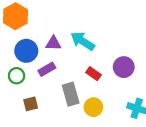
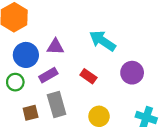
cyan arrow: (83, 41) -> (103, 41), moved
red rectangle: (93, 74) -> (88, 76), moved
gray rectangle: (71, 94) -> (57, 105), moved

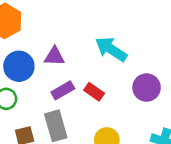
purple rectangle: (48, 75) -> (63, 90), moved

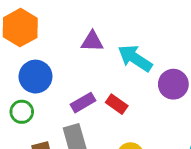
purple triangle: (54, 56) -> (92, 41), moved
purple circle: (147, 88) -> (173, 84), moved

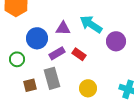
purple triangle: (92, 41) -> (63, 28), moved
blue circle: (36, 77) -> (37, 38), moved

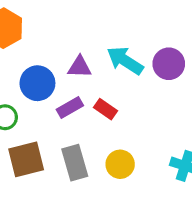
purple circle: (116, 41) -> (169, 64), moved
gray rectangle: (52, 78) -> (75, 163), moved
brown square: (30, 85) -> (26, 159), size x1.6

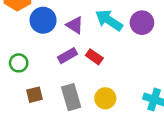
purple triangle: (80, 67) -> (75, 25), turned 30
blue circle: (37, 83) -> (43, 20), moved
brown square: (26, 159) -> (35, 95), size x0.6

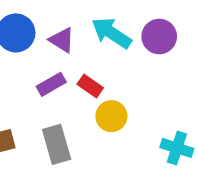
yellow circle: (105, 98) -> (111, 116), moved

